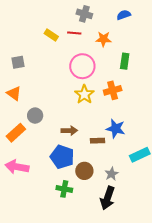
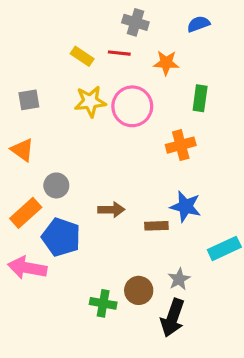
yellow star: (84, 94) -> (90, 101), moved, turned 30
blue pentagon: (62, 157) -> (61, 237), moved
brown circle: (84, 171) -> (139, 290), moved

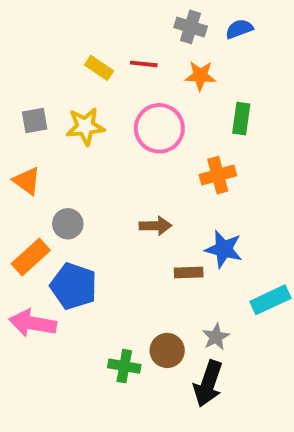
gray cross: (135, 22) -> (191, 27), moved
yellow star: (90, 101) -> (85, 126), moved
brown arrow: (111, 210) -> (155, 226), moved

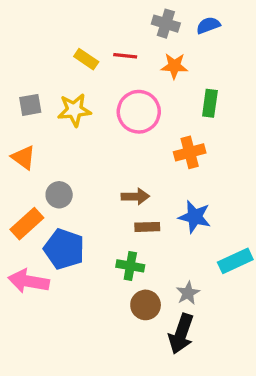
brown rectangle: (189, 273) -> (147, 227), moved
green cross: (124, 366) -> (130, 266), moved

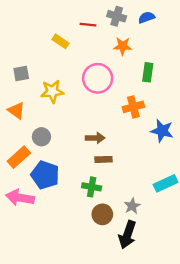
red line: (125, 56) -> (88, 25), moved
yellow star: (74, 110) -> (52, 91), moved
blue star: (195, 217) -> (162, 131), moved

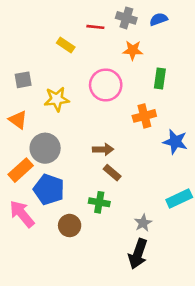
gray circle: (41, 137) -> (45, 148), size x1.5
brown rectangle: (104, 159) -> (112, 173), turned 42
pink arrow: (20, 198) -> (22, 214), turned 40
brown circle: (102, 214) -> (70, 226), moved

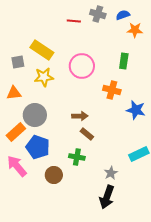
yellow rectangle: (66, 45) -> (42, 50), moved, size x1.6
orange star: (133, 50) -> (135, 30), moved
orange cross: (144, 116) -> (112, 90), turned 30
orange triangle: (18, 120) -> (14, 93), turned -42

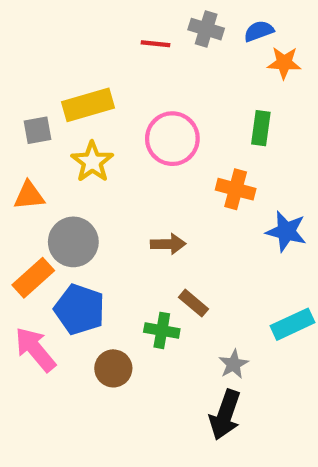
yellow rectangle: (42, 50) -> (88, 105), turned -50
yellow star: (44, 77) -> (92, 162), turned -30
brown rectangle: (87, 134) -> (193, 303), moved

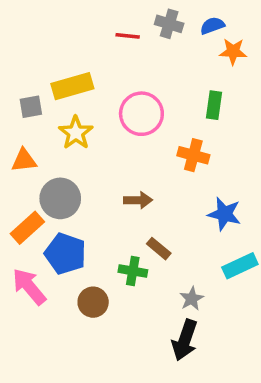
blue star: (286, 231) -> (224, 214), moved

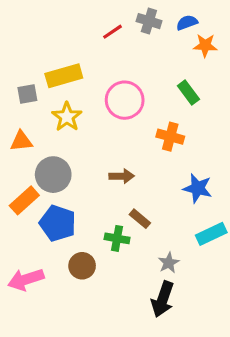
red line: (128, 36) -> (112, 32), turned -40
green rectangle: (214, 105) -> (188, 92), turned -45
pink arrow: (29, 287) -> (26, 279), moved, turned -68

